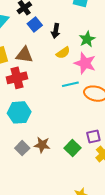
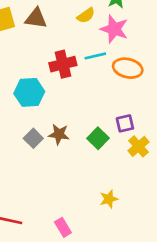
red cross: (17, 78) -> (63, 64), moved

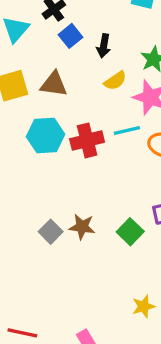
cyan hexagon: (29, 92) -> (46, 135), moved

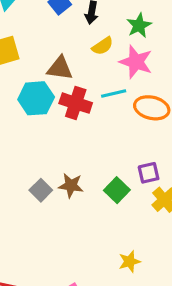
brown triangle: (54, 84) -> (60, 68), moved
red cross: (87, 140) -> (76, 103), turned 32

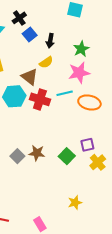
yellow semicircle: (103, 46) -> (46, 62), moved
pink star: (136, 62) -> (79, 73), turned -30
brown triangle: (60, 68) -> (30, 77), turned 30

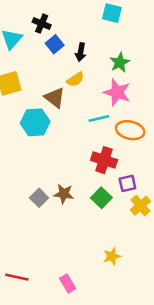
black cross: (19, 18) -> (42, 24), turned -32
pink star: (79, 73) -> (117, 92), turned 30
red cross: (40, 99) -> (104, 160), moved

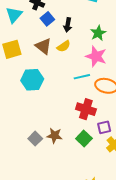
brown triangle: (55, 98) -> (43, 46), moved

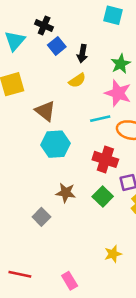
brown triangle: (43, 46) -> (45, 111), moved
cyan hexagon: (32, 80) -> (56, 144), moved
gray square: (35, 139) -> (41, 217), moved

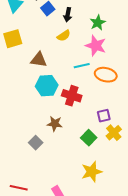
brown triangle: (45, 111) -> (39, 60), turned -30
red cross: (105, 159) -> (72, 96), moved
green square: (103, 196) -> (89, 138), moved
yellow star: (113, 254) -> (92, 172), size x1.5

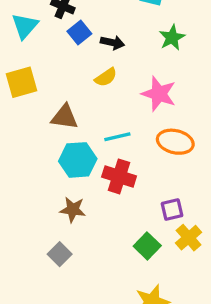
black arrow: (68, 15) -> (112, 43), turned -88
green star: (98, 23) -> (172, 38), moved
cyan line: (82, 66) -> (117, 137), moved
brown star: (55, 124) -> (73, 210), moved

